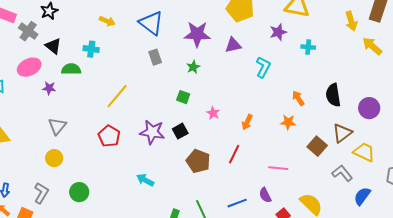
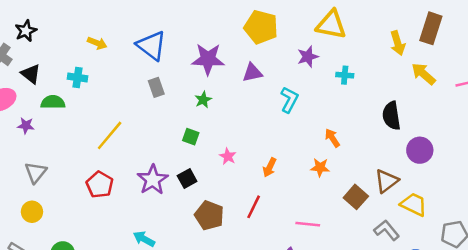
black semicircle: (333, 95) -> (391, 116), moved
purple star: (152, 132) -> (153, 180), turned 30

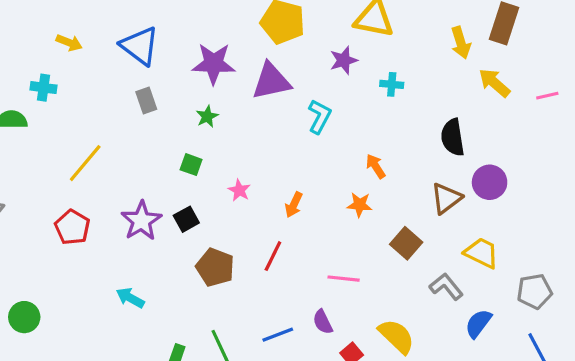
purple triangle: (252, 73) -> (271, 81), size x1.5
brown triangle: (387, 181) -> (446, 198), moved

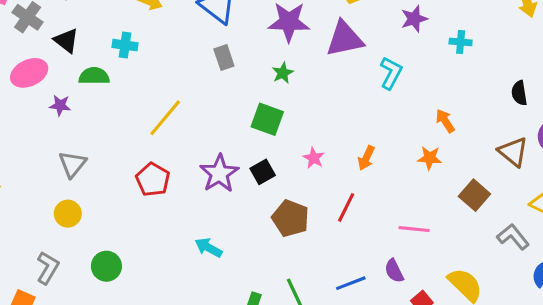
black semicircle: (453, 137) -> (519, 93), size x0.7
green square: (191, 165) -> (267, 119), size x1.5
pink star: (239, 190) -> (314, 158), moved
brown triangle: (446, 198) -> (513, 152), turned -44

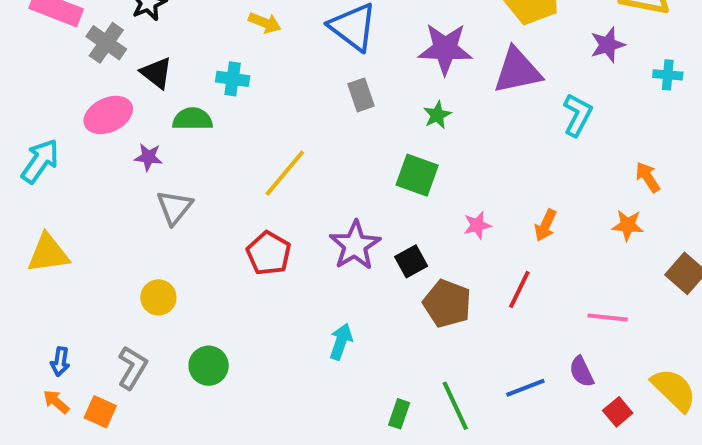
pink star: (314, 158) -> (477, 225), turned 30
gray triangle: (72, 164) -> (174, 207), moved
black square: (263, 172) -> (411, 261), moved
cyan arrow: (209, 248) -> (341, 342), turned 80

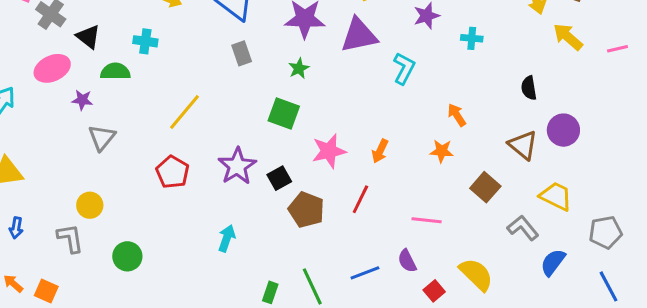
pink star: (477, 225) -> (329, 151), size x1.6
blue arrow: (60, 362) -> (16, 228), moved
gray L-shape: (132, 368) -> (70, 238), moved, turned -40

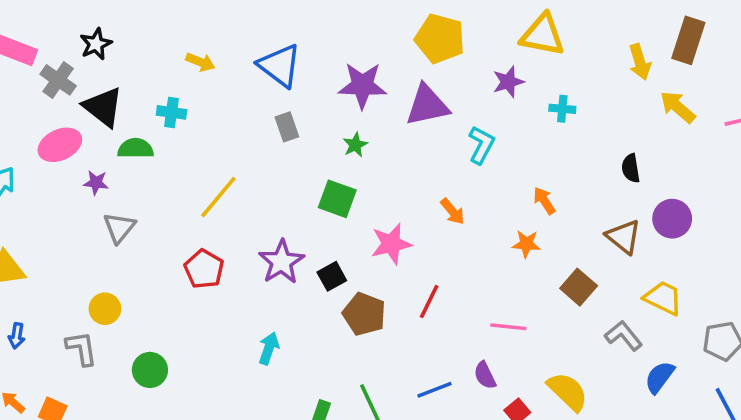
black triangle: (88, 37) -> (103, 107), size x1.4
orange arrow: (380, 151) -> (452, 211), moved, turned -65

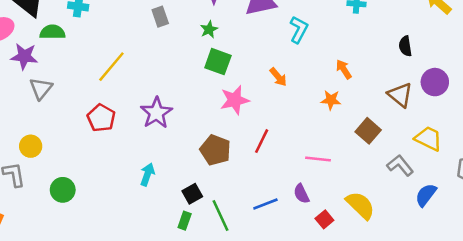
purple star: (96, 183) -> (24, 56), size x1.5
green square: (337, 199) -> (218, 62), moved
black square: (332, 276) -> (192, 194), moved

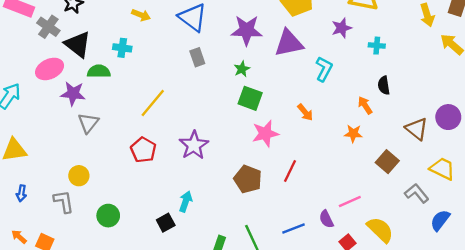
black semicircle: (405, 46) -> (384, 85), moved
pink line: (318, 159) -> (350, 202), moved, turned -30
black square: (192, 194) -> (166, 223), moved

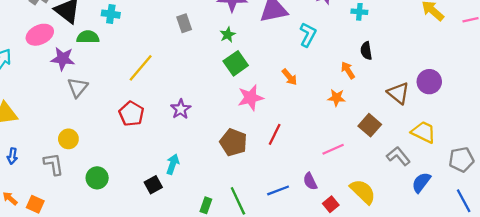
green square: (250, 98) -> (236, 63), turned 35
purple star: (194, 145) -> (181, 109), size x0.7
pink line: (350, 202) -> (333, 149), moved

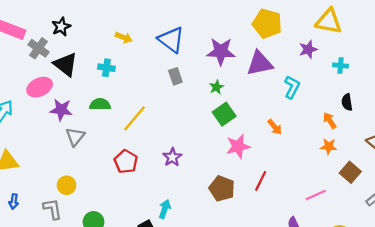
green semicircle: (88, 37) -> (100, 104), moved
orange star: (336, 98) -> (329, 146), moved

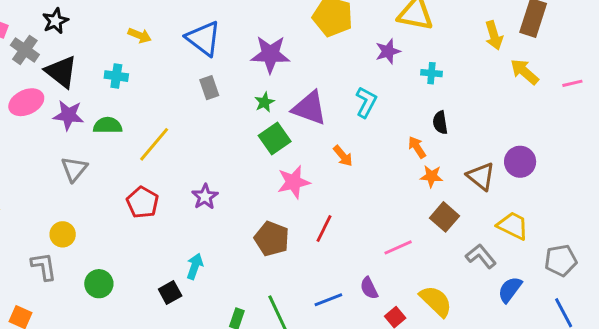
purple triangle: (260, 63) -> (309, 108), moved, turned 32
purple star: (61, 110) -> (68, 115), moved
orange star: (329, 146) -> (431, 176), moved

